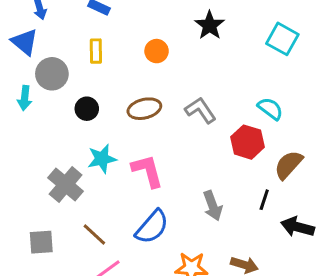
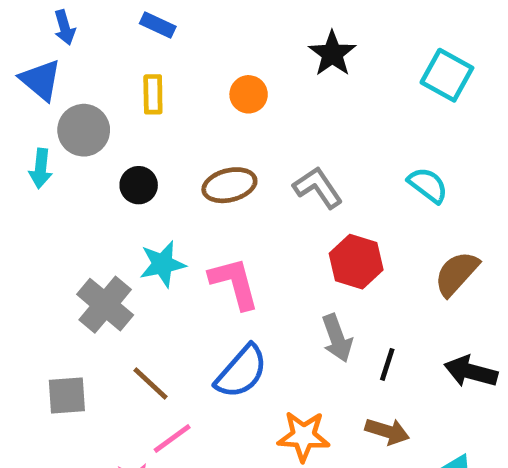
red hexagon: (248, 142) -> (356, 262), moved
black line: (264, 200) -> (387, 364), moved

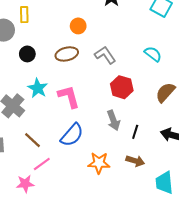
yellow rectangle: (153, 94) -> (24, 15), moved
orange circle: (249, 94) -> (78, 26), moved
cyan star: (163, 264) -> (38, 88), turned -30

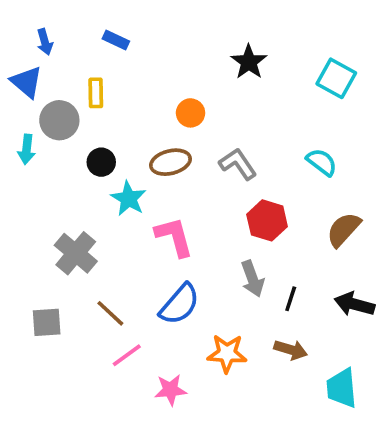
cyan star: (38, 88) -> (129, 199), moved
pink star: (25, 184) -> (170, 390), moved

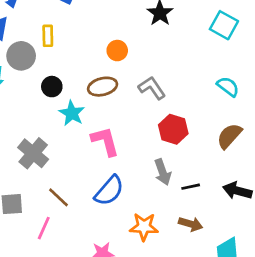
cyan semicircle: (322, 162) -> (228, 87), moved
black line: (291, 299) -> (191, 187), turned 60
pink line: (127, 355) -> (44, 228), moved, turned -30

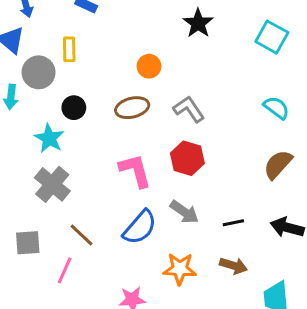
cyan star: (72, 113) -> (49, 138), moved
red hexagon: (173, 129) -> (187, 158), moved
gray arrow: (163, 172) -> (184, 212), moved, turned -35

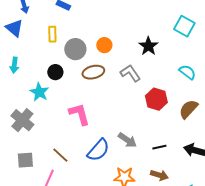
black star: (198, 23) -> (148, 46), moved
gray circle: (39, 72) -> (75, 49), moved
red hexagon: (187, 158) -> (156, 99), moved
pink L-shape: (135, 171) -> (79, 114), moved
gray cross: (52, 184) -> (22, 120), moved

